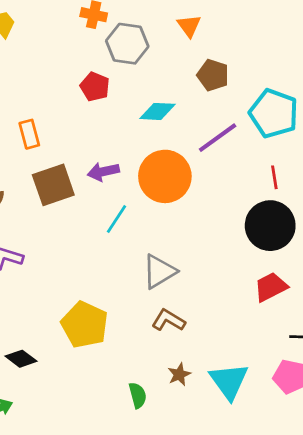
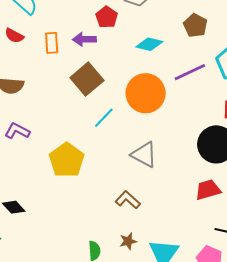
purple arrow: (103, 172) -> (84, 39), moved
brown square: (53, 185) -> (87, 79), moved, turned -32
gray triangle: (159, 271) -> (144, 155), moved, turned 48
yellow pentagon: (85, 325) -> (67, 160), moved

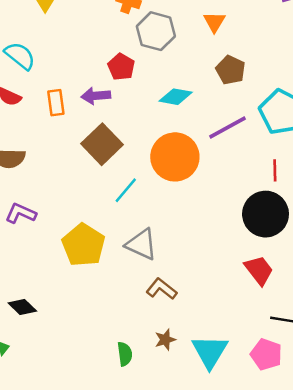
gray triangle: (144, 155) -> (141, 244), moved
red trapezoid: (208, 190) -> (259, 270), turned 72

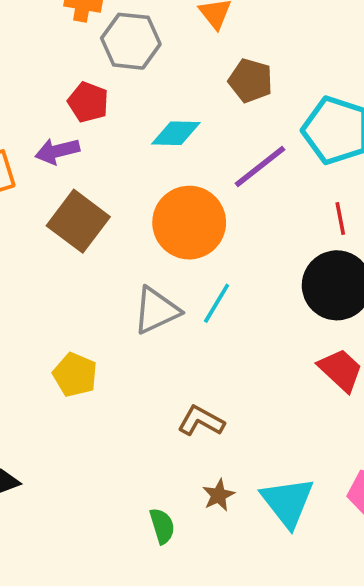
cyan line: (126, 190) -> (217, 303), moved
gray triangle: (141, 244) -> (156, 310), moved, turned -40
yellow pentagon: (84, 245) -> (75, 375), size x0.7

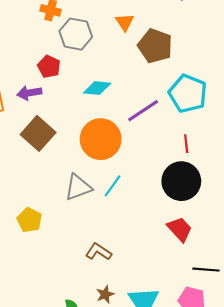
brown pentagon: (251, 81) -> (155, 46), moved, size x1.4

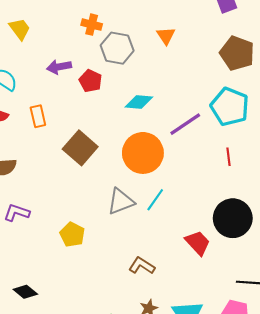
brown pentagon: (155, 46) -> (237, 53), moved
purple arrow: (29, 93) -> (59, 67), moved
black circle: (181, 181) -> (233, 218), moved
red trapezoid: (180, 229) -> (198, 243), moved

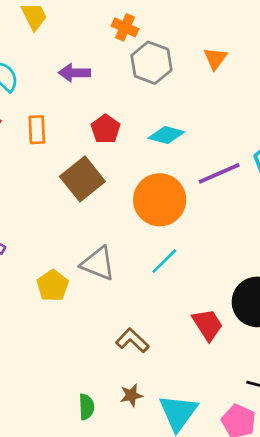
red pentagon: (91, 81) -> (106, 129), moved
gray triangle: (121, 201) -> (98, 264), moved, turned 32

